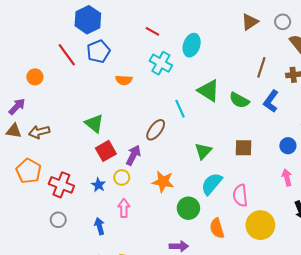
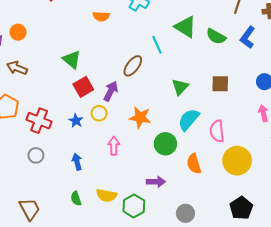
orange circle: (35, 77) -> (18, 32), moved
brown arrow: (39, 132) -> (17, 68), turned 36
pink arrow: (124, 208) -> (114, 146), moved

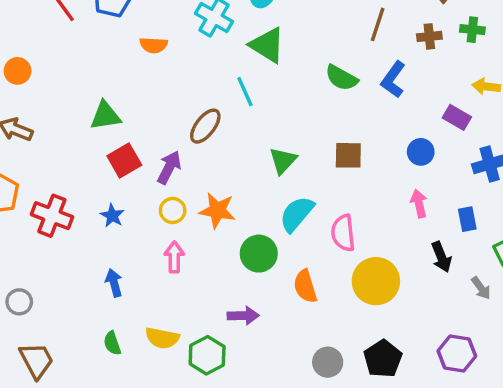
green triangle: (185, 27) -> (267, 45), moved
green triangle: (72, 60) -> (105, 116), turned -48
yellow circle: (99, 113) -> (173, 210), moved
gray circle: (36, 155) -> (19, 302), moved
gray circle: (185, 213) -> (328, 362), moved

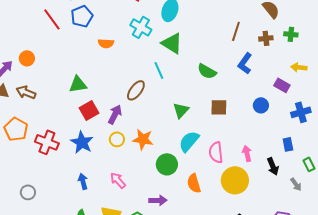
green semicircle: (341, 78) -> (207, 71), moved
pink arrow: (419, 204) -> (247, 153), moved
blue star: (112, 216) -> (82, 142), size x1.6
pink arrow: (174, 257) -> (118, 180), moved, turned -42

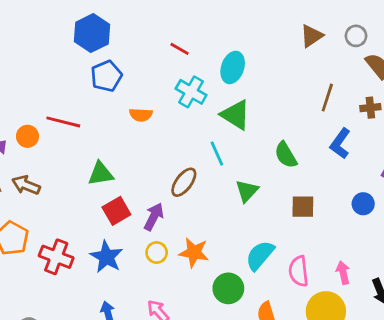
red line: (52, 19) -> (63, 122), moved, turned -40
green semicircle: (207, 71) -> (286, 155), turned 30
green triangle: (181, 110) -> (247, 191), moved

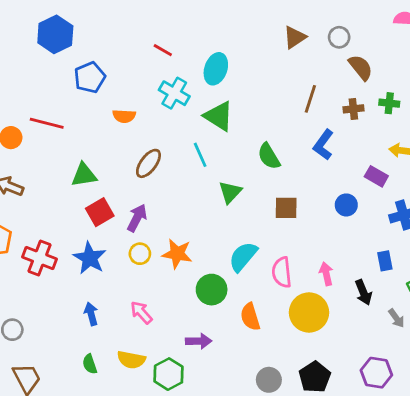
blue hexagon: (92, 33) -> (55, 34), moved
brown ellipse: (184, 182) -> (148, 163), moved

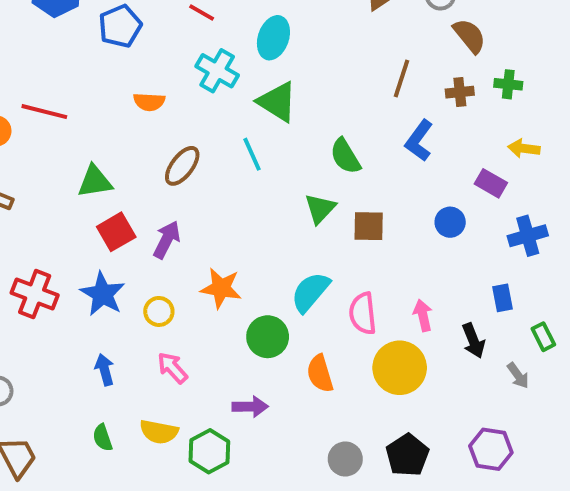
blue pentagon: (90, 77) -> (120, 26), moved
green triangle: (230, 192) -> (320, 209), moved
yellow circle: (140, 254) -> (159, 311), moved

